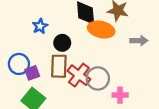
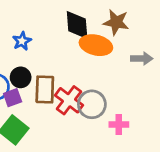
black circle: (62, 43) -> (21, 77), moved

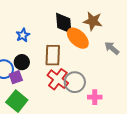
orange ellipse: (96, 45) -> (78, 38), turned 30
gray arrow: (142, 59) -> (112, 48), turned -140
brown rectangle: (45, 90) -> (53, 55), moved

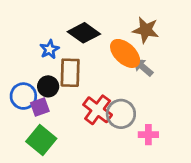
black diamond: (64, 23) -> (84, 33), moved, turned -50
gray arrow: (112, 48) -> (143, 67), moved
brown rectangle: (53, 55) -> (70, 73), moved

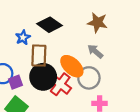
orange ellipse: (125, 53) -> (72, 66), moved
black circle: (48, 86) -> (43, 77), moved, size x1.6
gray circle: (121, 114) -> (89, 78), moved

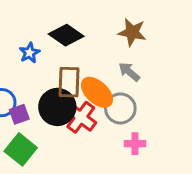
brown rectangle: (39, 56) -> (69, 82), moved

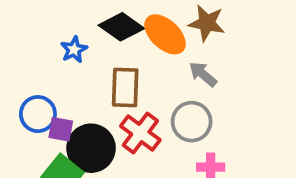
orange ellipse: (97, 92) -> (165, 34), moved
black circle: (57, 107) -> (91, 148), moved
purple square: (19, 114) -> (61, 129), turned 30

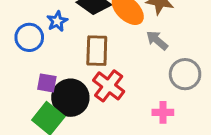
blue circle: (38, 114) -> (29, 37), moved
gray circle: (192, 122) -> (185, 74), moved

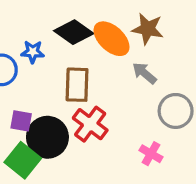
blue star: (57, 21) -> (33, 52), turned 30
pink cross: (163, 112) -> (151, 154), turned 30

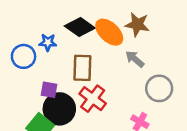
purple square: (21, 121) -> (49, 90), moved

